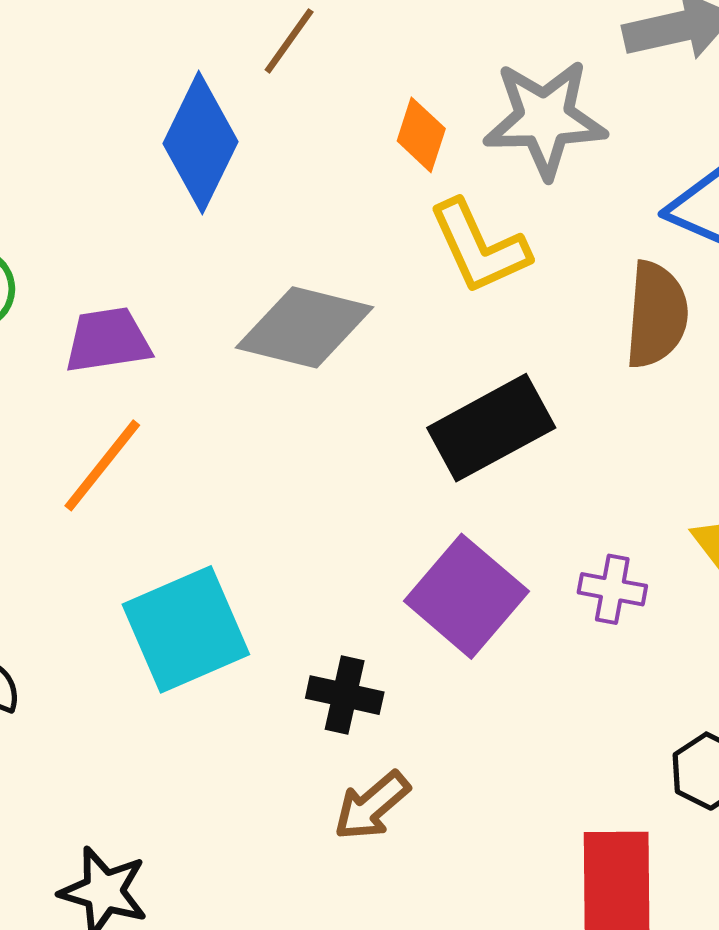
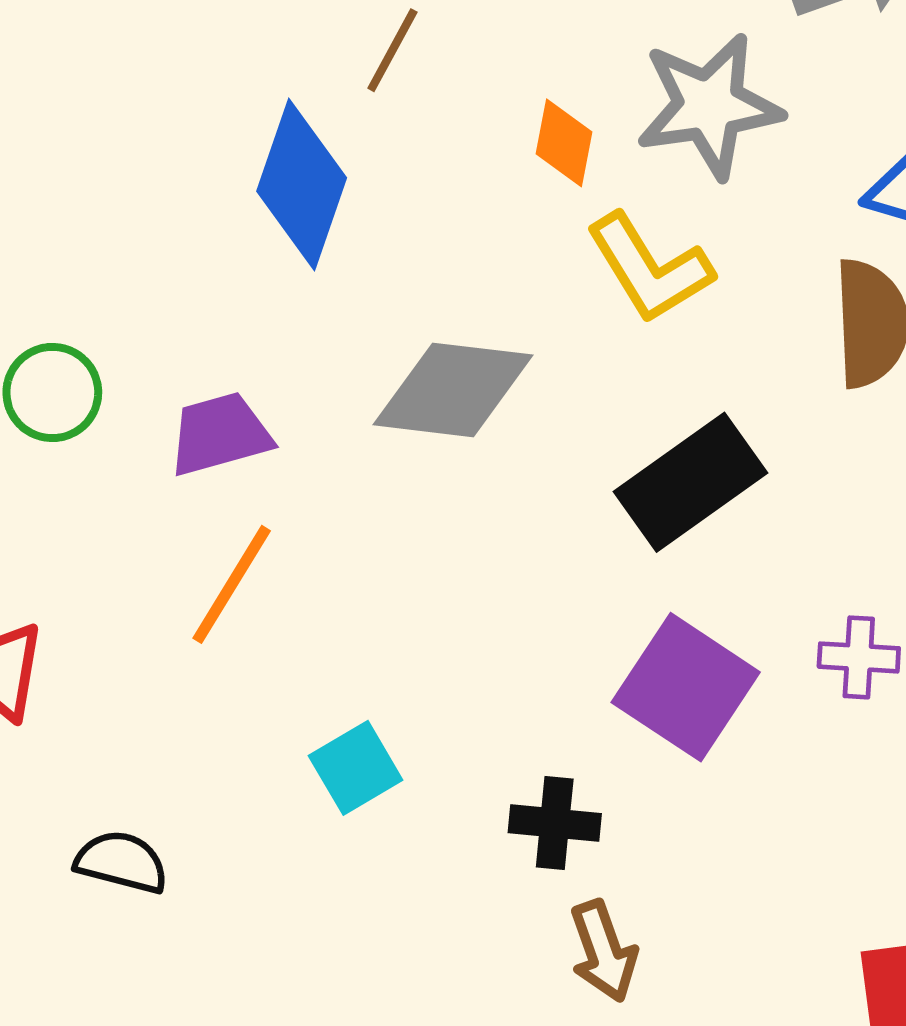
cyan square: (186, 629) -> (356, 768), size x0.6
brown arrow: (372, 806) -> (603, 951), turned -62

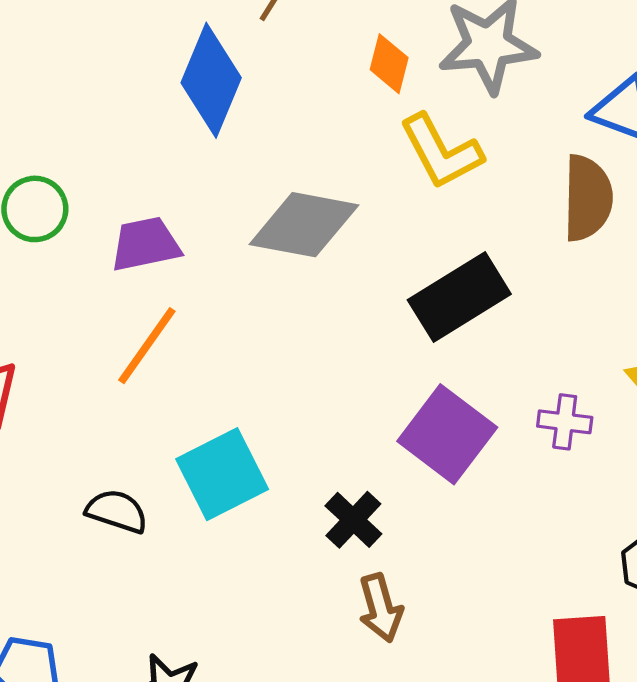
cyan square: (356, 768) -> (222, 474), size x1.5
black cross: (555, 823) -> (353, 520), turned 34
black semicircle: (121, 862) -> (117, 511), moved

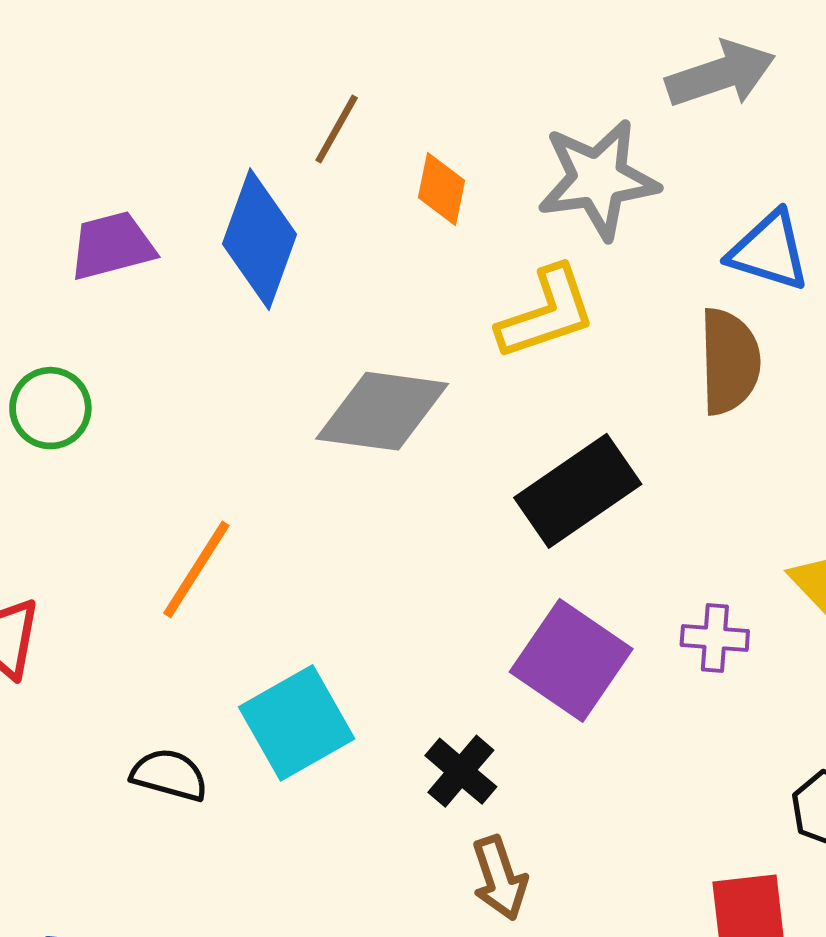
orange diamond: (389, 64) -> (442, 189), moved
yellow L-shape: (441, 151) -> (547, 313), turned -78
purple trapezoid: (145, 244) -> (112, 246), moved

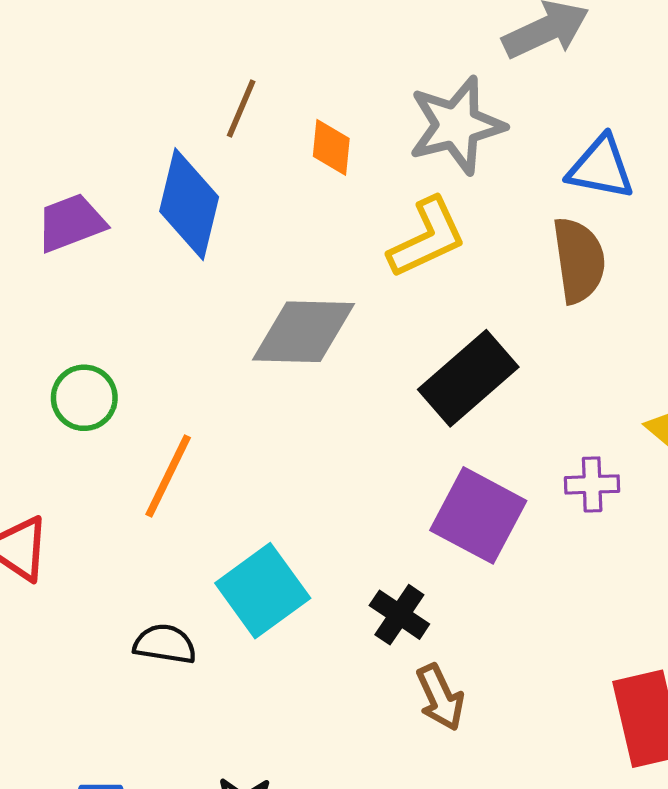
green circle: (50, 408) -> (84, 398), moved

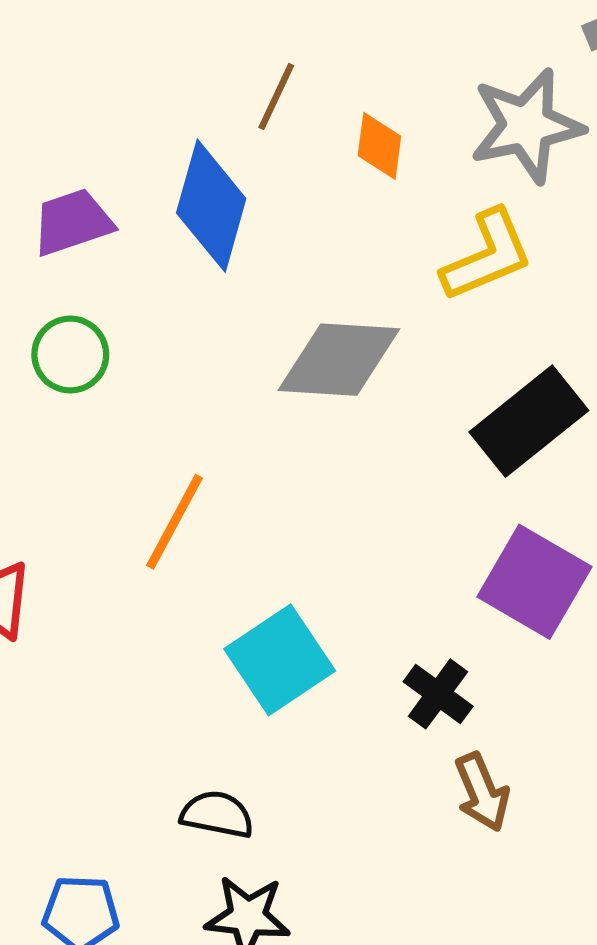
green circle: (84, 398) -> (70, 355), moved
black semicircle: (165, 644) -> (217, 814), moved

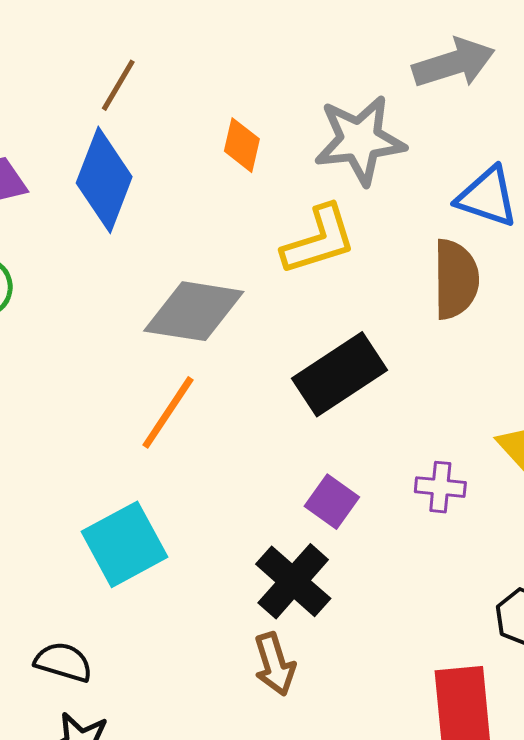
brown line: (276, 96) -> (118, 85), moved
orange line: (174, 522) -> (168, 412), moved
purple square: (534, 582) -> (332, 502), size x0.6
black cross: (438, 694) -> (293, 581), moved, size x1.4

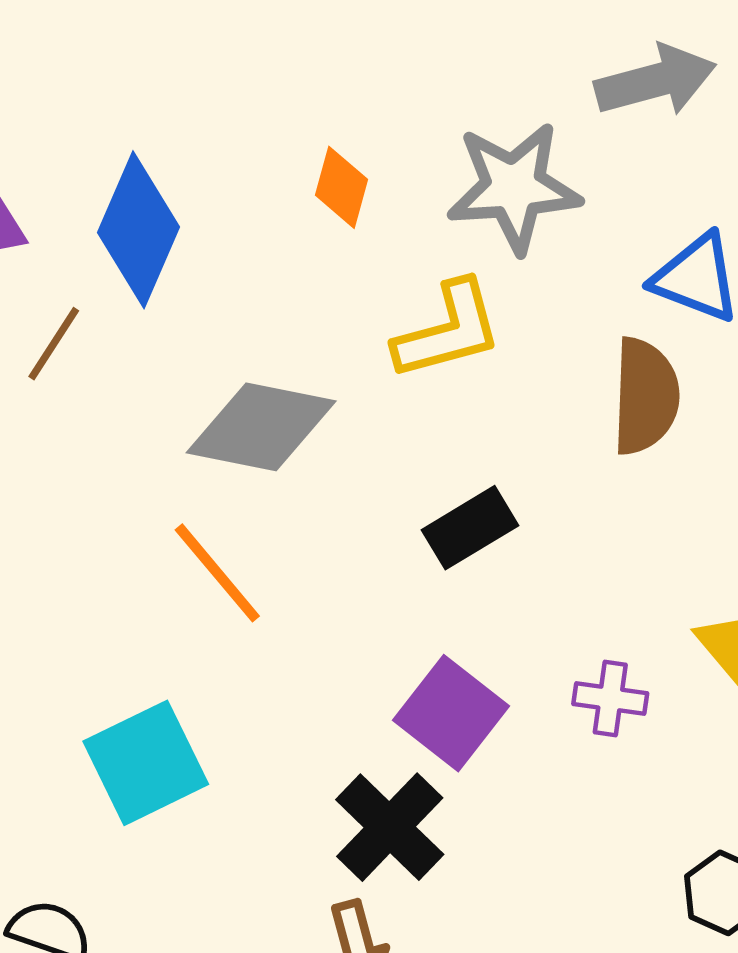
brown line: (118, 85) -> (54, 344), moved
black rectangle: (340, 374) -> (470, 528), size x0.7
orange line: (168, 412) -> (217, 573), turned -76
purple square: (332, 502) -> (451, 713), size x1.4

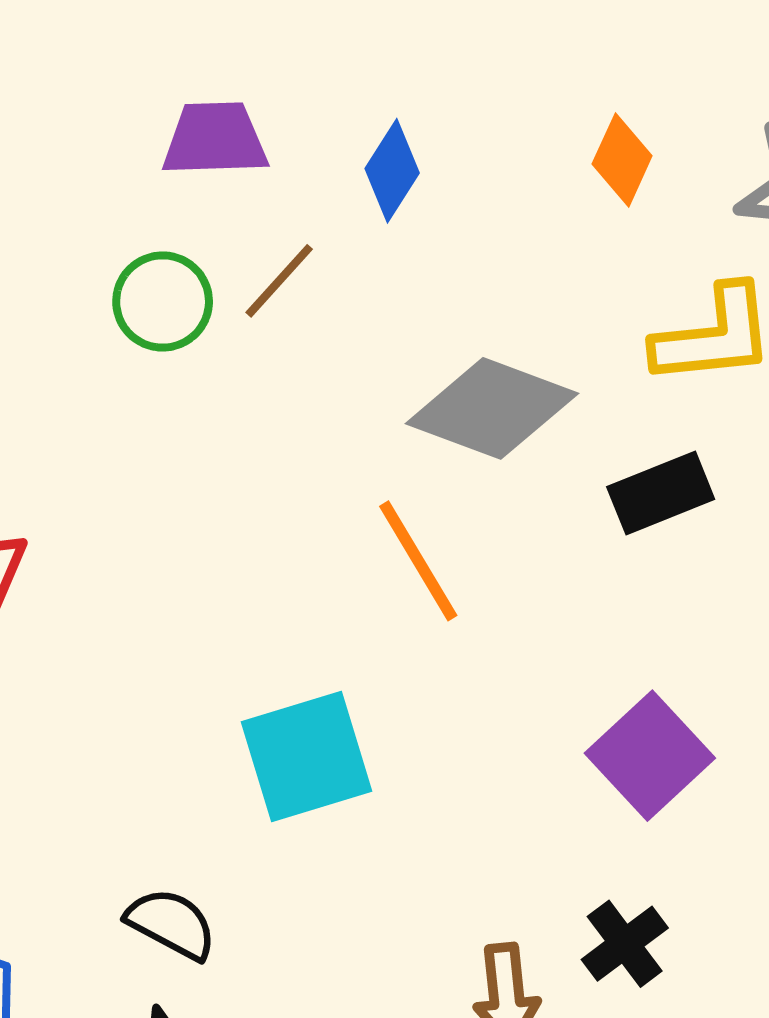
blue diamond: (138, 230) -> (392, 171), size x0.6
black rectangle: (470, 528) -> (661, 493), moved
black cross: (390, 827) -> (625, 944), moved, size x0.7

